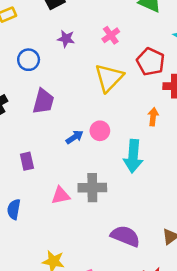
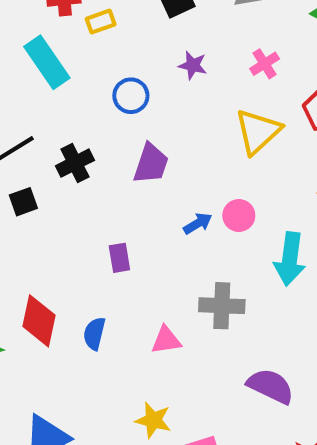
pink triangle: (61, 196) -> (166, 340), moved

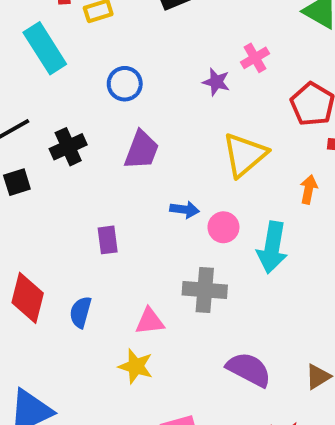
purple star: (193, 65) -> (216, 82), moved
yellow triangle: (258, 131) -> (245, 155), moved
pink circle: (239, 216) -> (223, 227), moved
blue arrow: (198, 223) -> (185, 210), turned 36
yellow star: (153, 420) -> (136, 366), moved

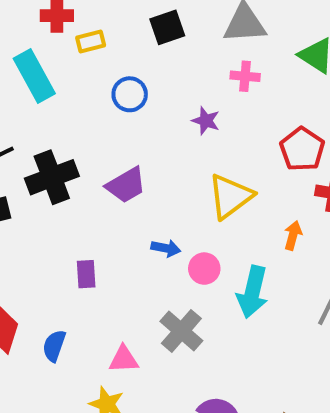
pink cross: (255, 58) -> (245, 76), moved, turned 32
blue circle: (125, 84) -> (130, 94), moved
black cross: (68, 147) -> (52, 177), size x1.4
purple trapezoid: (142, 150) -> (126, 185), turned 36
gray cross: (205, 290) -> (181, 331), turned 33

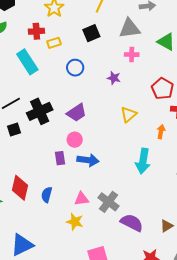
yellow triangle: (230, 196) -> (129, 114), size x0.7
blue arrow: (166, 248) -> (88, 160), moved, size x1.5
pink circle: (204, 269) -> (75, 140), moved
gray cross: (181, 331) -> (108, 202), moved

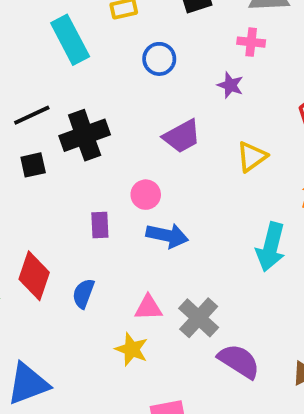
pink cross: (132, 55) -> (251, 42), moved
purple trapezoid: (77, 113) -> (182, 136), moved
purple rectangle: (60, 158) -> (100, 225), moved

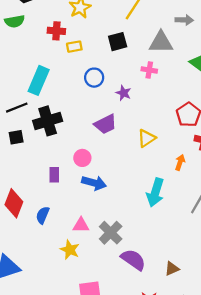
cyan rectangle: (70, 40) -> (39, 80), moved, turned 48
purple star: (230, 85) -> (123, 93), moved

